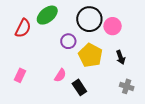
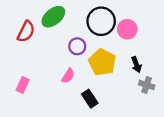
pink semicircle: (60, 75) -> (68, 76), moved
gray cross: (127, 86) -> (147, 85), moved

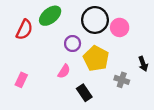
black arrow: (136, 64) -> (143, 64), moved
gray cross: (147, 85) -> (122, 80), moved

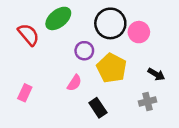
red semicircle: (24, 30) -> (29, 35), turned -66
black arrow: (143, 64) -> (156, 74), moved, turned -40
gray cross: (122, 80) -> (148, 102), moved, turned -32

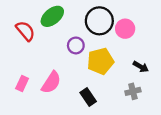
yellow pentagon: (112, 68) -> (100, 61), turned 30
pink semicircle: (74, 83) -> (51, 82), moved, size x1.5

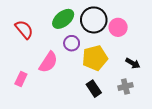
green ellipse: (52, 16) -> (63, 19), moved
pink semicircle: (51, 82) -> (48, 62), moved
black rectangle: (88, 97) -> (94, 89), moved

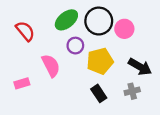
pink semicircle: (48, 62) -> (51, 66), turned -60
black arrow: (133, 63) -> (140, 67), size x1.5
pink rectangle: (21, 79) -> (22, 83), turned 48

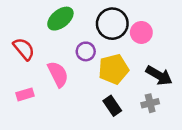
green ellipse: (66, 20) -> (60, 19), moved
red semicircle: (25, 31) -> (24, 49), moved

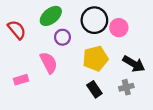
red semicircle: (24, 49) -> (17, 30), moved
purple circle: (86, 51) -> (62, 37), moved

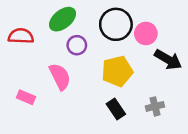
red semicircle: (17, 30) -> (21, 36), turned -48
black arrow: (134, 64) -> (168, 60), moved
pink rectangle: (21, 80) -> (26, 97), turned 40

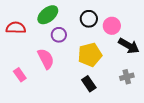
black circle: (116, 24) -> (89, 19), size x0.7
pink rectangle: (26, 97) -> (20, 75), turned 32
gray cross: (155, 106) -> (127, 77), moved

